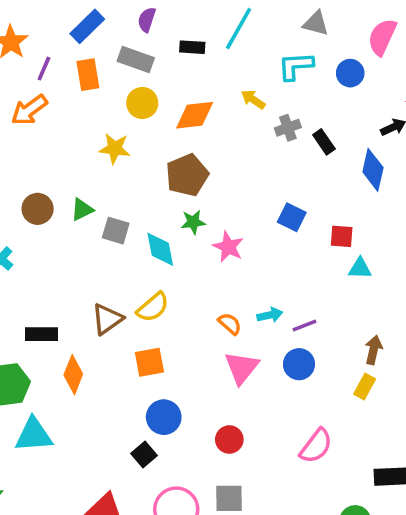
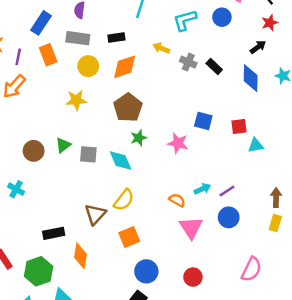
black rectangle: (192, 47) -> (116, 37), moved
gray cross: (288, 128) -> (188, 62), turned -35
pink star: (228, 247) -> (178, 143), moved

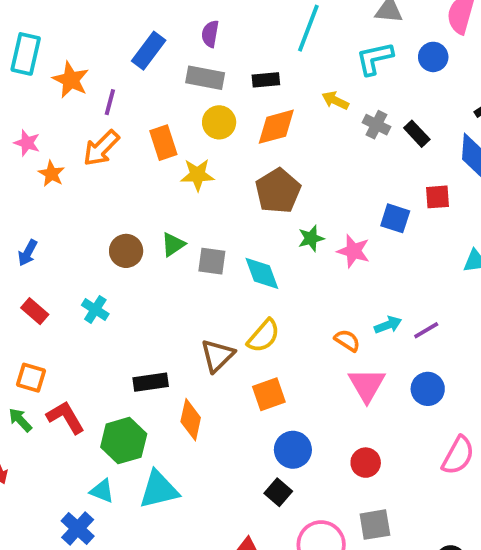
orange rectangle: (48, 55) -> (163, 143), moved
red square: (239, 127) -> (437, 197), moved
green star: (139, 138) -> (311, 238), moved
blue circle: (229, 217) -> (428, 389), moved

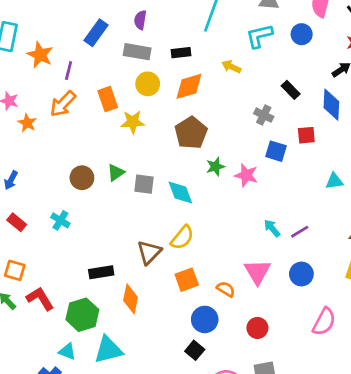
gray cross: (376, 125) -> (264, 115), moved
cyan arrow: (388, 325) -> (272, 228), turned -108
orange semicircle: (347, 340) -> (226, 289), moved

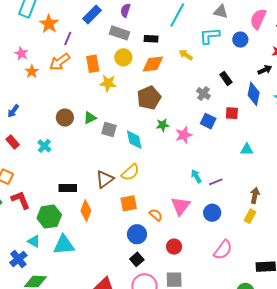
pink star: (246, 175) -> (184, 135), turned 30
black square: (195, 350) -> (137, 259), moved

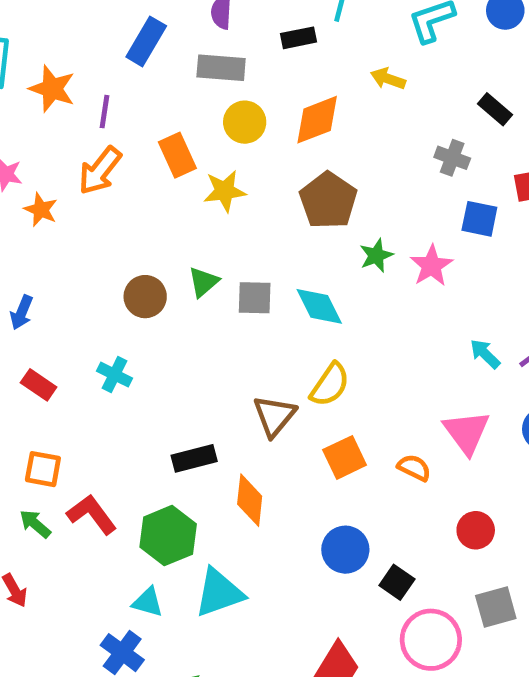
black rectangle: (151, 39) -> (299, 38), moved
blue circle: (137, 234) -> (345, 550), moved

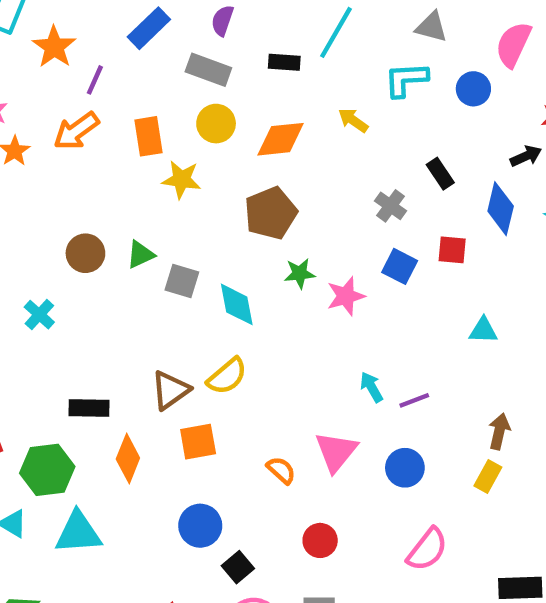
orange square: (345, 457) -> (198, 442), moved

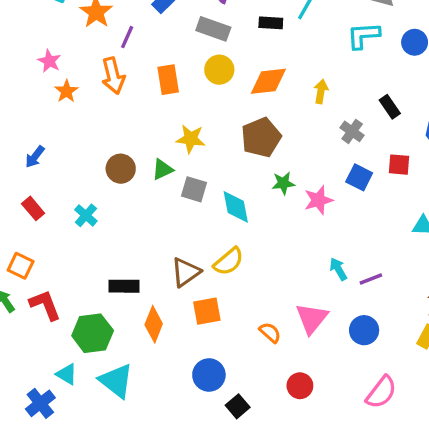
yellow arrow: (353, 120) -> (321, 92), moved, turned 65
orange arrow: (76, 131) -> (113, 76), turned -68
yellow star: (181, 179) -> (191, 139), moved
cyan triangle: (78, 533) -> (116, 381), turned 42

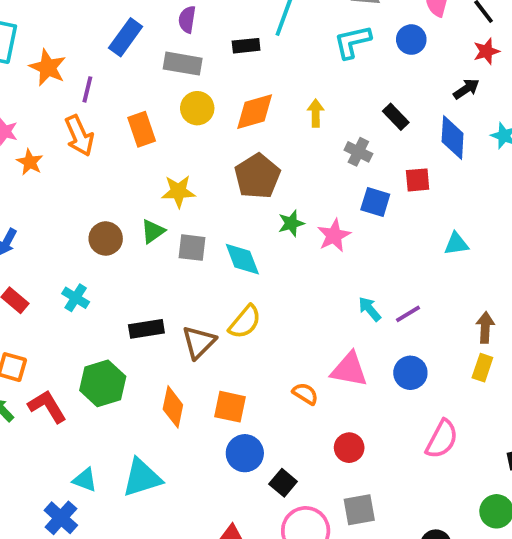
black rectangle: (124, 286) -> (146, 329), moved
orange square: (207, 311) -> (230, 407), moved, turned 32
pink triangle: (312, 318) -> (349, 370), turned -48
green hexagon: (93, 333) -> (103, 383), moved
cyan triangle: (116, 381) -> (142, 478), turned -45

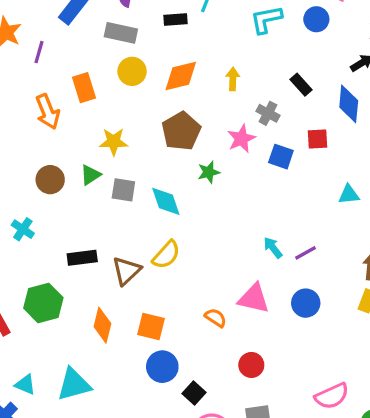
orange arrow: (79, 136) -> (48, 112), moved
pink star: (334, 235) -> (241, 139), moved
pink semicircle: (442, 439) -> (332, 396), moved, turned 36

